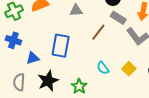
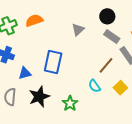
gray triangle: (76, 10) -> (78, 30), moved, turned -40
brown line: (98, 32) -> (106, 65), moved

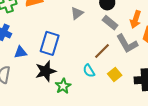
black star: (39, 97) -> (46, 71), moved

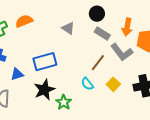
gray triangle: (77, 13) -> (68, 28), turned -40
blue rectangle: (50, 43) -> (45, 62), turned 65

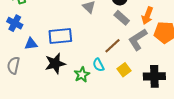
gray L-shape: (122, 52) -> (138, 39), turned 85
green star: (64, 102) -> (82, 75), moved

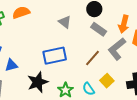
blue rectangle: (60, 36) -> (55, 56), moved
cyan semicircle: (98, 65) -> (88, 89), moved

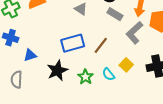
brown line: (93, 58) -> (101, 45), moved

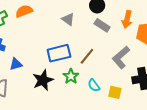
gray L-shape: (134, 33) -> (121, 57), moved
yellow square: (126, 65) -> (115, 92), moved, turned -32
green star: (85, 77) -> (71, 76), moved

